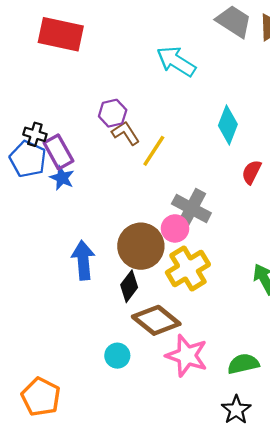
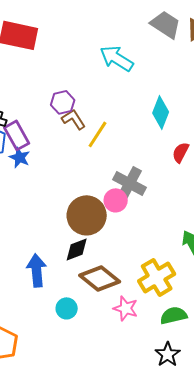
blue arrow: (83, 260) -> (37, 270), moved
yellow cross: (188, 269) -> (157, 277), moved
black diamond: (129, 286) -> (77, 249), turned 32
pink star: (187, 356) -> (126, 308), size x0.7

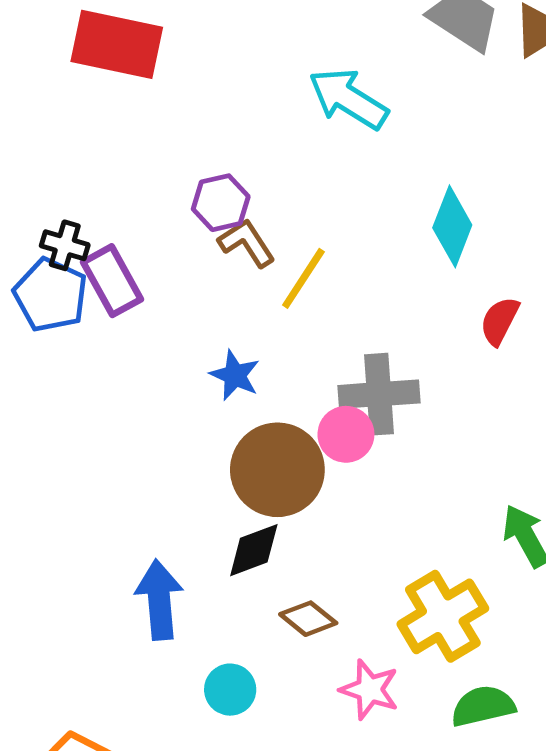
blue star: (20, 157) -> (235, 375), moved
gray cross: (130, 183) -> (379, 394), turned -32
brown diamond: (100, 278) -> (308, 619), size x0.6

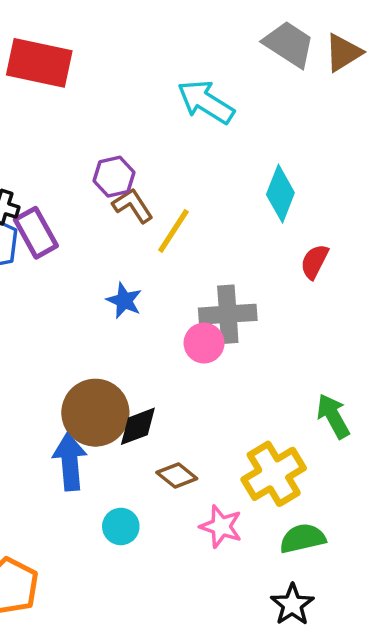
brown circle: (277, 470) -> (95, 413), moved

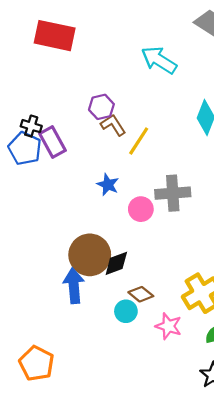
pink circle: (204, 343) -> (141, 209), moved
cyan circle: (121, 526) -> (126, 311), moved

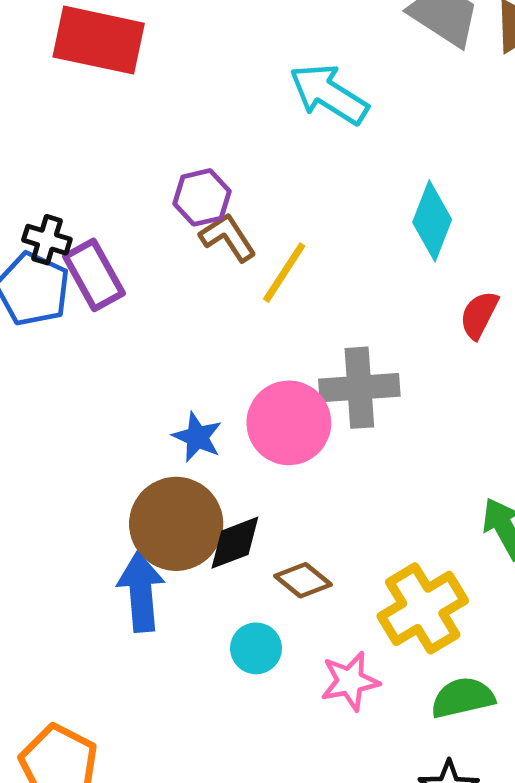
blue star: (108, 185) -> (197, 437), moved
pink circle: (141, 209) -> (289, 423), size x1.5
brown diamond: (141, 294) -> (303, 580), moved
pink star: (169, 326) -> (350, 681), turned -30

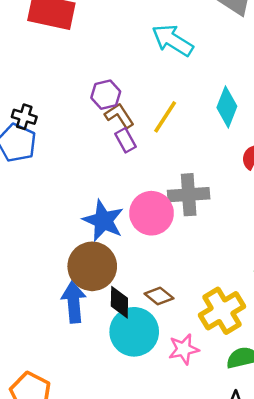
yellow line: (284, 273) -> (165, 117), moved
purple rectangle: (94, 275) -> (126, 140), moved, size x0.7
blue star: (197, 437) -> (103, 221), size x1.6
black diamond: (235, 543) -> (119, 302), moved, turned -68
cyan circle: (256, 648) -> (134, 332), size x1.8

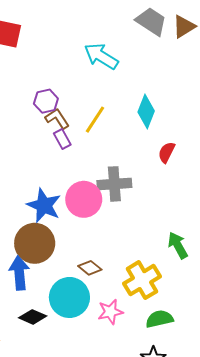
black diamond: (119, 302) -> (33, 317), moved, turned -68

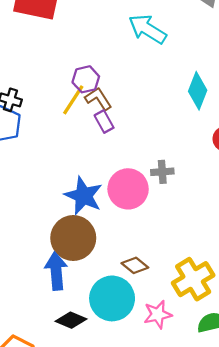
yellow line: (95, 120) -> (73, 100), moved
gray cross: (114, 184) -> (162, 172), size x0.6

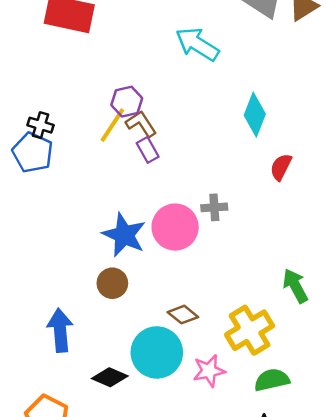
brown circle: (73, 238) -> (112, 283), size x0.6
blue arrow: (56, 271) -> (60, 330), moved

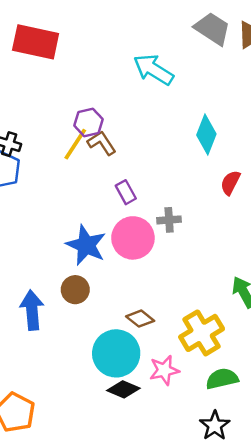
purple rectangle: (148, 150) -> (126, 192), moved
blue arrow: (60, 330) -> (32, 310), moved
black diamond: (110, 377) -> (123, 389), moved

